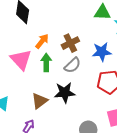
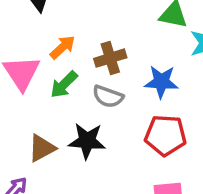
green arrow: (46, 62) -> (64, 84), turned -144
gray semicircle: (73, 65) -> (108, 96), turned 54

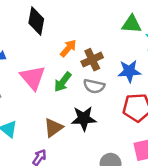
orange arrow: (63, 47) -> (68, 48), moved

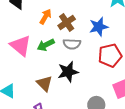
green arrow: (63, 82) -> (46, 45), turned 36
brown triangle: (53, 128) -> (44, 83), turned -30

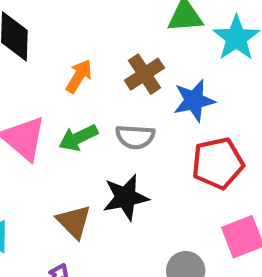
brown cross: (67, 22) -> (144, 74), moved

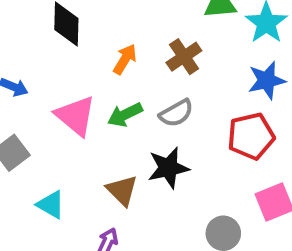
blue star: (194, 101) -> (267, 80), moved
gray semicircle: (135, 137) -> (176, 113), turned -32

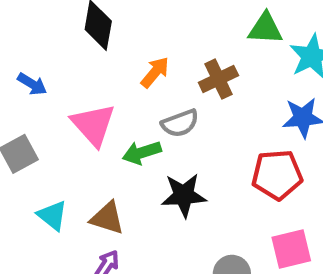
gray semicircle: (176, 113) -> (180, 123), moved
green arrow: (125, 115) -> (142, 153), moved
brown triangle: (122, 190) -> (107, 218), moved, turned -36

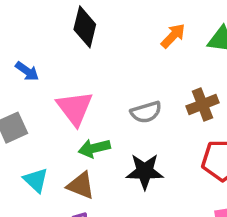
orange arrow: (155, 72) -> (173, 36), moved
brown cross: (218, 79) -> (202, 104), moved
green arrow: (142, 153) -> (94, 148), moved

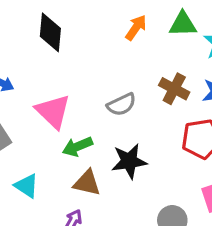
brown cross: (202, 104) -> (174, 89), turned -32
brown triangle: (81, 185) -> (87, 183), moved

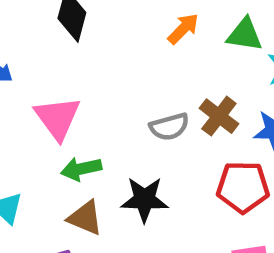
gray semicircle: (121, 104) -> (169, 127), moved

